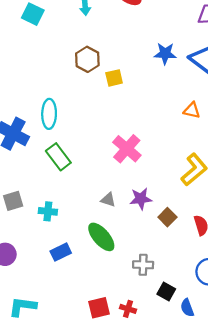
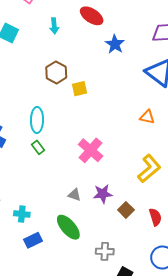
blue star: (165, 54) -> (115, 44), moved, turned 30
cyan ellipse: (49, 114) -> (37, 120), moved
green rectangle: (58, 157) -> (38, 147), moved, size x0.6
cyan cross: (48, 211) -> (22, 214), moved

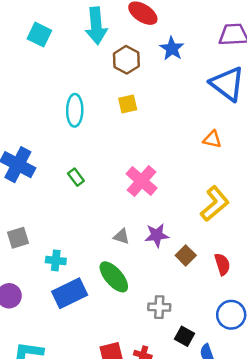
cyan arrow: (54, 26) -> (96, 26), size x1.8
brown hexagon: (56, 72) -> (126, 60), moved
cyan ellipse: (37, 120) -> (75, 110), moved
blue rectangle: (33, 240) -> (70, 293), size x1.5

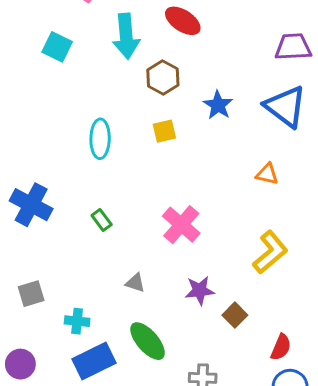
blue star: (172, 48) -> (218, 105), moved
gray triangle: (121, 236) -> (135, 283), moved
red semicircle: (222, 264) -> (281, 347), moved, turned 40

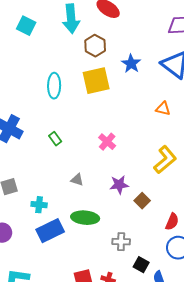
yellow square: (164, 131) -> (96, 81), size x1.8
pink cross: (181, 225) -> (107, 142), size x0.7
green ellipse: (148, 341) -> (85, 218), turned -44

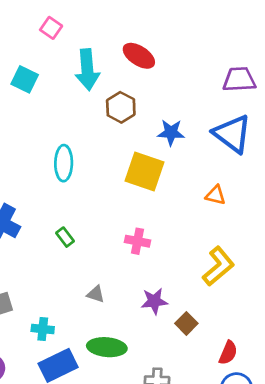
blue star: (131, 64) -> (171, 132), turned -30
yellow square: (96, 81) -> (144, 171), moved, turned 32
pink cross: (107, 142) -> (138, 241), turned -30

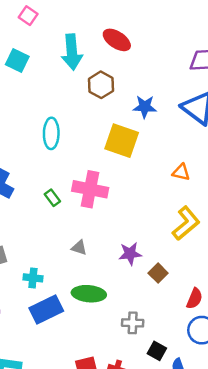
pink square: (51, 28) -> (28, 16), moved
orange triangle: (216, 195) -> (181, 172), moved
pink cross: (138, 241) -> (90, 189), moved, size x1.6

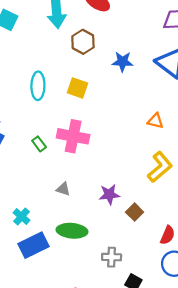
yellow square: (122, 141) -> (77, 88), moved, size x0.7
cyan cross: (33, 278) -> (21, 216), turned 35

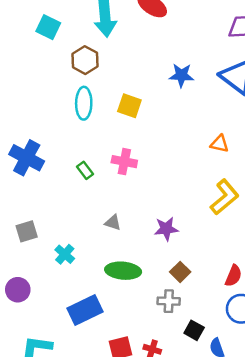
brown hexagon: (83, 42) -> (85, 60), moved
pink cross: (73, 136) -> (124, 162), size x0.7
brown square: (135, 212) -> (180, 272), moved
blue rectangle: (34, 245) -> (85, 310), moved

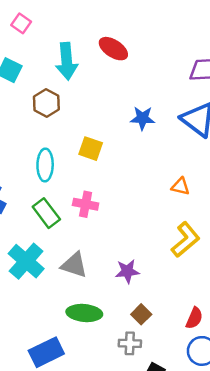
cyan ellipse: (84, 103) -> (45, 165), moved
green rectangle: (85, 170) -> (46, 213), size x1.6
gray triangle: (113, 222) -> (74, 265), size x1.6
cyan cross: (65, 254) -> (26, 261), moved, size x1.8

